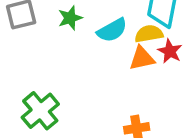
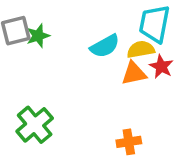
green star: (70, 18) -> (38, 36), moved

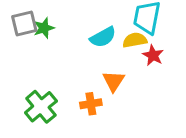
orange triangle: (134, 73) -> (114, 81), moved, turned -45
orange cross: (129, 142) -> (91, 104), moved

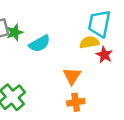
cyan semicircle: (103, 37) -> (40, 44), moved
orange cross: (91, 104) -> (76, 102), moved

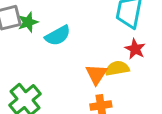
yellow semicircle: (89, 42) -> (117, 68), moved

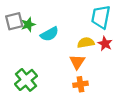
yellow semicircle: (117, 68) -> (86, 43), moved

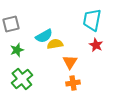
green star: (28, 24) -> (17, 50), moved
yellow semicircle: (86, 43) -> (55, 44), moved

